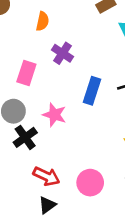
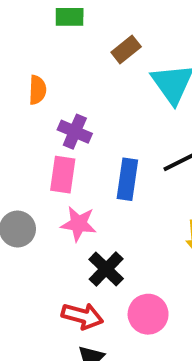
pink rectangle: (26, 73) -> (63, 175), moved
black cross: (25, 137) -> (106, 269), moved

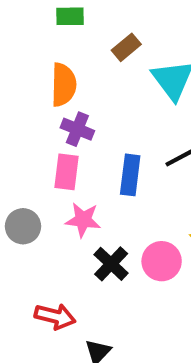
orange semicircle: (37, 90) -> (64, 85), moved, size x1.5
pink circle: (148, 314) -> (162, 261), moved
red arrow: (82, 316) -> (55, 316), moved

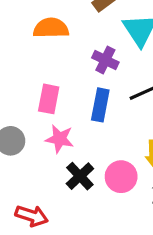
orange semicircle: (64, 85) -> (51, 28), turned -96
purple cross: (77, 129) -> (105, 60), moved

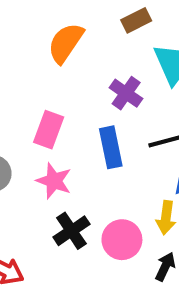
orange semicircle: (51, 28) -> (66, 43), turned -64
blue rectangle: (100, 105) -> (111, 147), turned -32

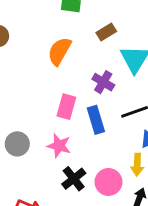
pink rectangle: (49, 130) -> (66, 107), moved

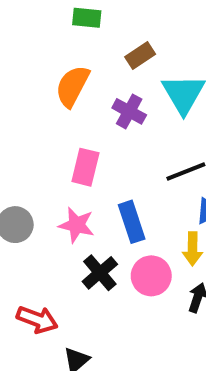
purple cross: (103, 82) -> (129, 111), moved
blue rectangle: (96, 120) -> (132, 222), moved

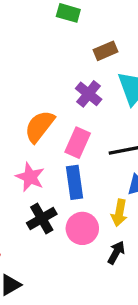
orange semicircle: (72, 86) -> (40, 126), moved
pink rectangle: (85, 167) -> (78, 143), moved

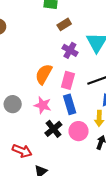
brown rectangle: (105, 51) -> (64, 24), moved

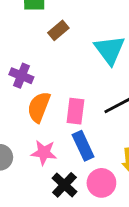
purple cross: (70, 50) -> (21, 76), moved

